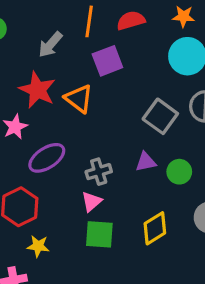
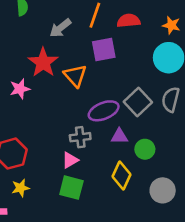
purple ellipse: (47, 158) -> (104, 111), moved
yellow diamond: (155, 228) -> (122, 176), moved, turned -44
yellow star: (38, 246) -> (21, 188), turned -30

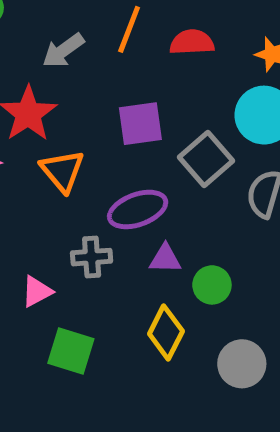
purple square: (104, 50) -> (140, 124), moved
orange triangle: (75, 76) -> (62, 171), moved
gray square: (138, 102) -> (206, 159), moved
pink triangle: (70, 160) -> (37, 291), moved

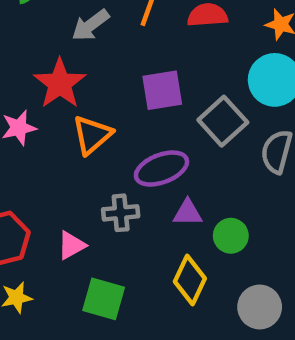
orange triangle: (62, 171) -> (92, 135), turned 30

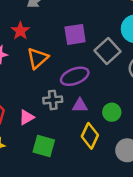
red star: (60, 84) -> (20, 31), size x0.7
purple triangle: (188, 213) -> (80, 105), moved

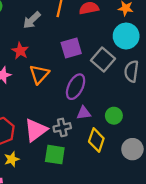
purple ellipse: (75, 76) -> (76, 87), turned -35
gray cross: (53, 100) -> (62, 127), moved
pink triangle: (27, 117) -> (36, 130), size x1.6

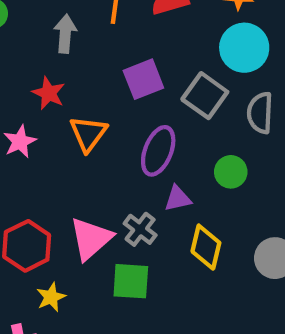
gray arrow: (32, 20) -> (65, 34), turned 144
green circle: (114, 116) -> (231, 172), moved
gray cross: (62, 127) -> (140, 229), turned -35

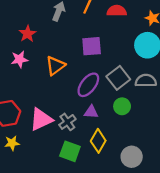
red star: (49, 93) -> (28, 34), moved
gray square: (205, 96) -> (118, 78), moved
gray semicircle: (260, 113) -> (146, 81), turned 70
green square: (131, 281) -> (70, 151), moved

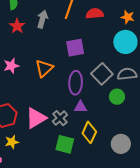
red star: (28, 34) -> (17, 26), moved
purple ellipse: (88, 85) -> (76, 83), turned -30
green circle: (122, 106) -> (117, 97), moved

